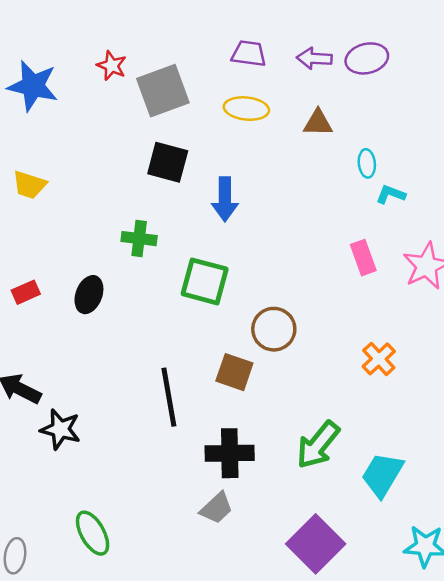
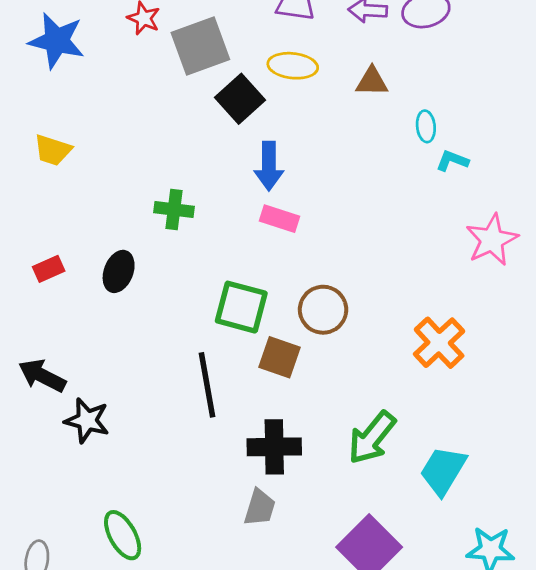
black square: (168, 162) -> (240, 99), moved, turned 33
pink rectangle: (363, 258) -> (279, 219), moved, turned -52
green square: (205, 281) -> (241, 307), moved
orange cross: (379, 359) -> (439, 343), size x1.4
gray trapezoid: (217, 508) -> (260, 508), turned -30

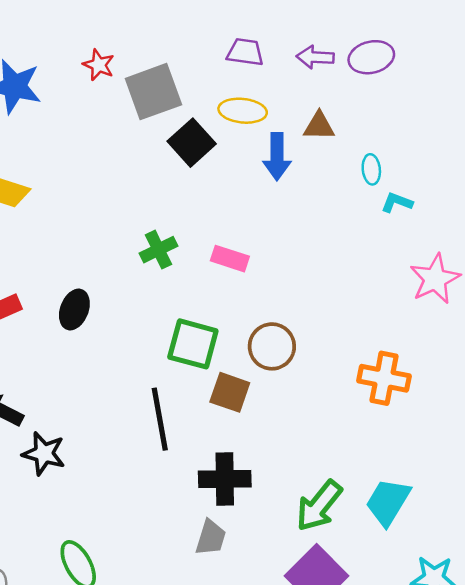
blue arrow: (269, 166) -> (277, 157), moved
green cross: (174, 209) -> (158, 250), moved, turned -33
orange cross: (439, 343) -> (384, 378), turned -36
green arrow: (372, 438) -> (319, 506), moved

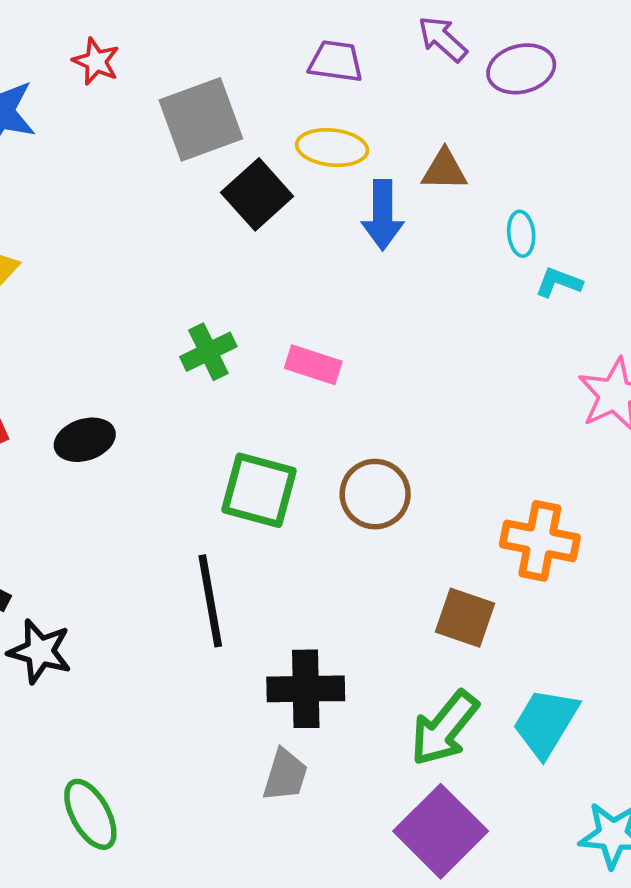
purple arrow: (315, 57) -> (443, 39), moved, turned 39
red star: (99, 65) -> (96, 61), moved
black ellipse: (74, 309) -> (85, 440), turned 51
brown square: (230, 392) -> (465, 618), moved

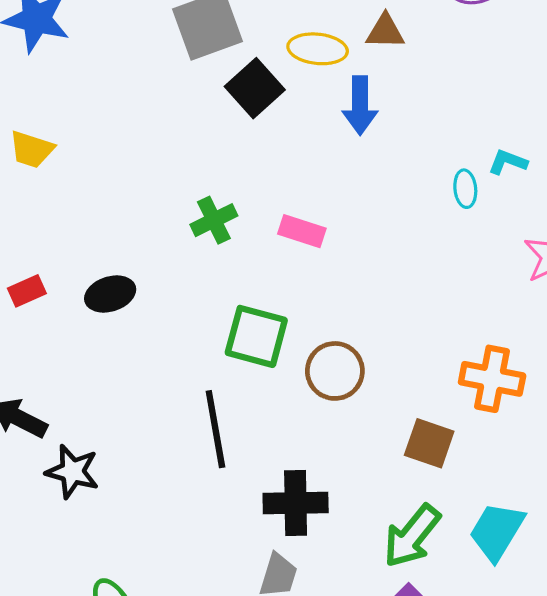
brown triangle: (444, 170) -> (385, 32), moved
cyan ellipse: (521, 234) -> (465, 189), moved
brown circle: (375, 494) -> (335, 371), moved

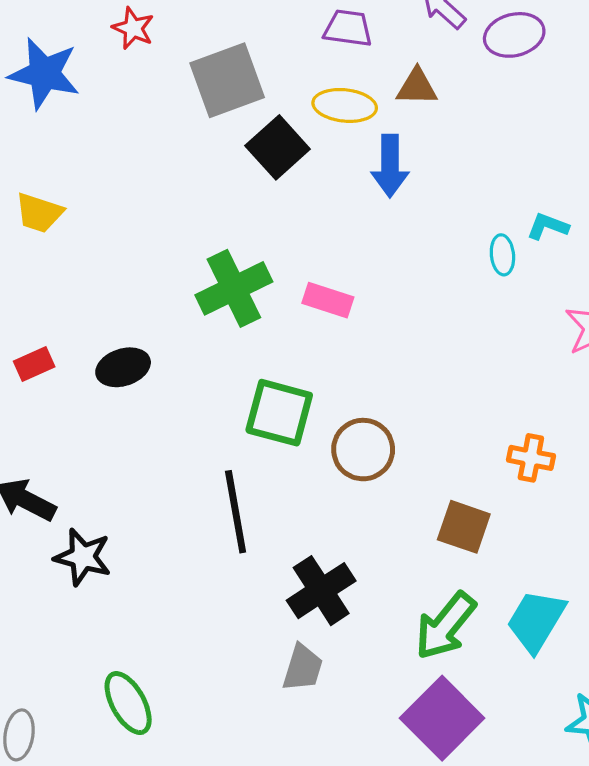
green cross: (214, 220) -> (234, 288), size x1.5
orange cross: (492, 379) -> (531, 458), size x0.7
black cross: (296, 503) -> (321, 591), turned -32

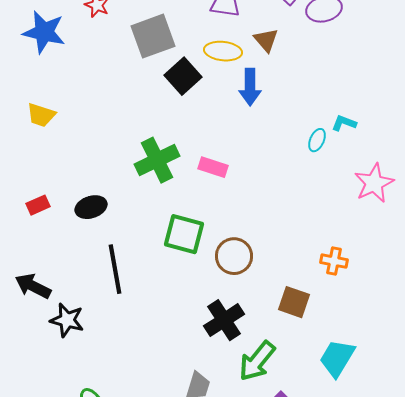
brown triangle: (417, 87) -> (266, 40), turned 48
cyan ellipse: (502, 255) -> (317, 140), turned 30
black line: (236, 512) -> (115, 269), moved
black cross: (321, 591) -> (224, 320), moved
green arrow: (445, 626) -> (257, 361), moved

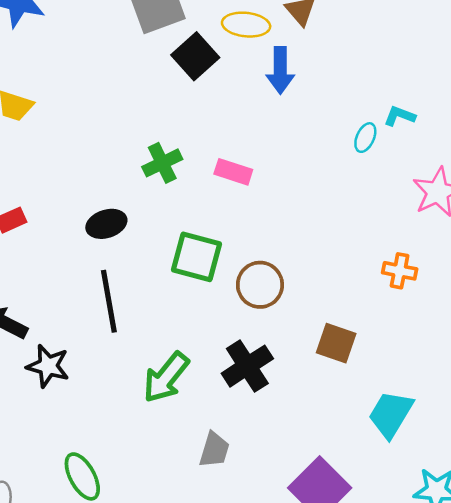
green cross: (157, 160) -> (162, 163), size x0.7
black ellipse: (91, 207) -> (106, 224), moved
orange cross: (334, 261) -> (400, 271), moved
green arrow: (257, 361) -> (166, 377), moved

